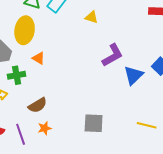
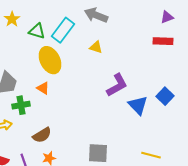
yellow ellipse: (25, 30) -> (50, 60), moved, turned -36
blue triangle: (134, 75) -> (138, 105), turned -30

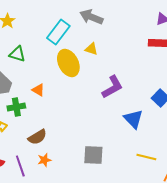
green triangle: (37, 31) -> (17, 54), moved
yellow ellipse: (50, 60) -> (68, 63), moved
blue triangle: (138, 105) -> (133, 119), moved

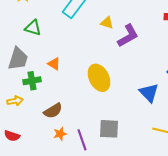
yellow ellipse: (68, 63) -> (99, 78), moved
purple L-shape: (112, 87) -> (128, 36), moved
purple line: (20, 166) -> (82, 140), moved

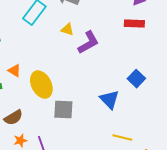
yellow ellipse: (99, 78) -> (41, 85), moved
gray square: (109, 129) -> (63, 110), moved

